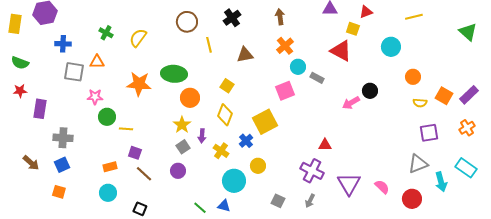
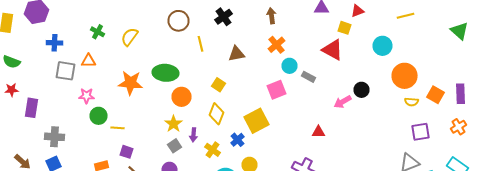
orange circle: (413, 77) -> (404, 76), size x1.6
purple rectangle: (469, 95) -> (460, 94), turned -48
red triangle: (325, 145) -> (318, 132), moved

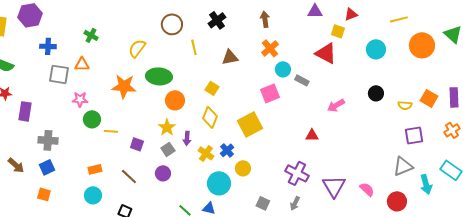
yellow semicircle: (130, 37) -> (137, 48), moved
orange circle: (404, 76) -> (422, 45), moved
black circle: (362, 90) -> (376, 93), moved
blue cross: (238, 140) -> (227, 150), moved
purple square: (126, 152) -> (137, 144), moved

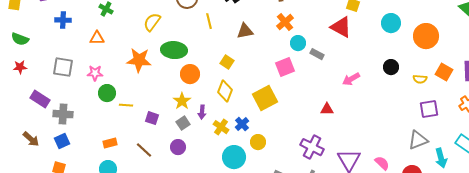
orange circle: (422, 45) -> (426, 36), moved
gray square: (59, 74) -> (63, 67), moved
purple rectangle: (25, 111) -> (40, 99), moved, turned -66

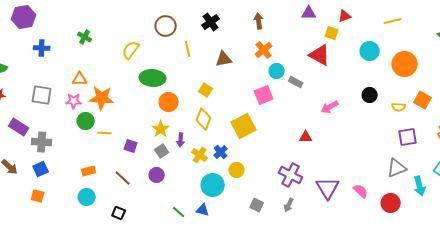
orange triangle: (97, 38) -> (80, 79), moved
orange star: (139, 60) -> (102, 98), moved

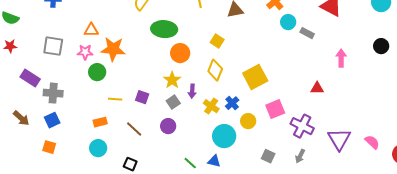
pink square: (264, 95) -> (275, 109), moved
pink arrow: (330, 107) -> (341, 58), turned 120
yellow line: (105, 133) -> (115, 99), moved

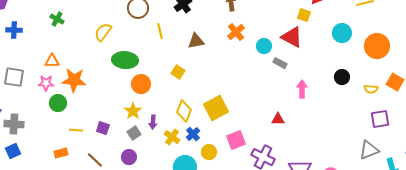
cyan circle: (288, 22) -> (264, 46), moved
gray rectangle: (307, 33) -> (280, 63), moved
yellow diamond: (215, 70) -> (184, 111), moved

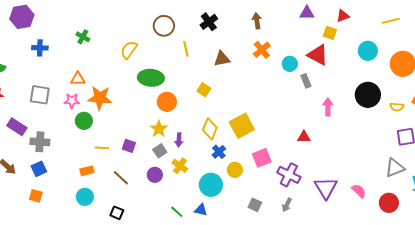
gray rectangle: (280, 63) -> (306, 81), turned 40
black circle: (342, 77) -> (368, 95), size x1.6
yellow cross: (172, 137) -> (180, 166), moved

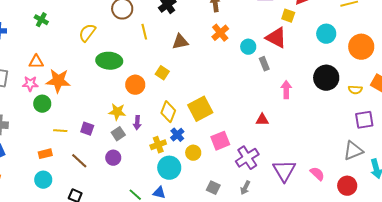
orange circle: (167, 102) -> (135, 85), moved
yellow star: (159, 129) -> (117, 112), turned -30
yellow cross: (180, 166) -> (158, 145), moved, turned 35
purple cross: (289, 175) -> (247, 158), turned 30

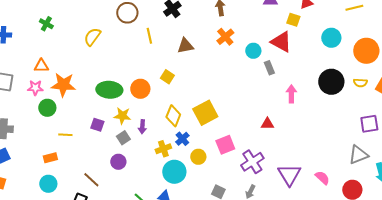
green ellipse: (109, 61) -> (109, 90), moved
yellow semicircle: (355, 90) -> (360, 83), moved
purple square: (87, 129) -> (97, 125), moved
brown line: (79, 161) -> (91, 180), moved

